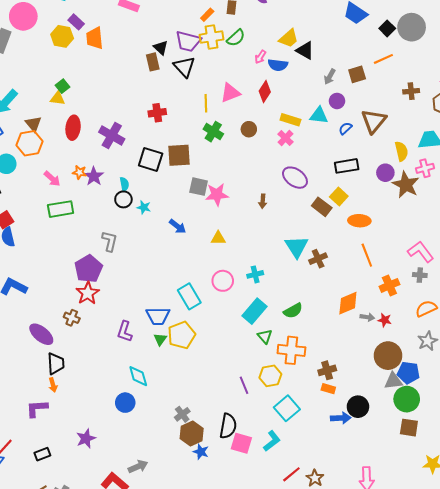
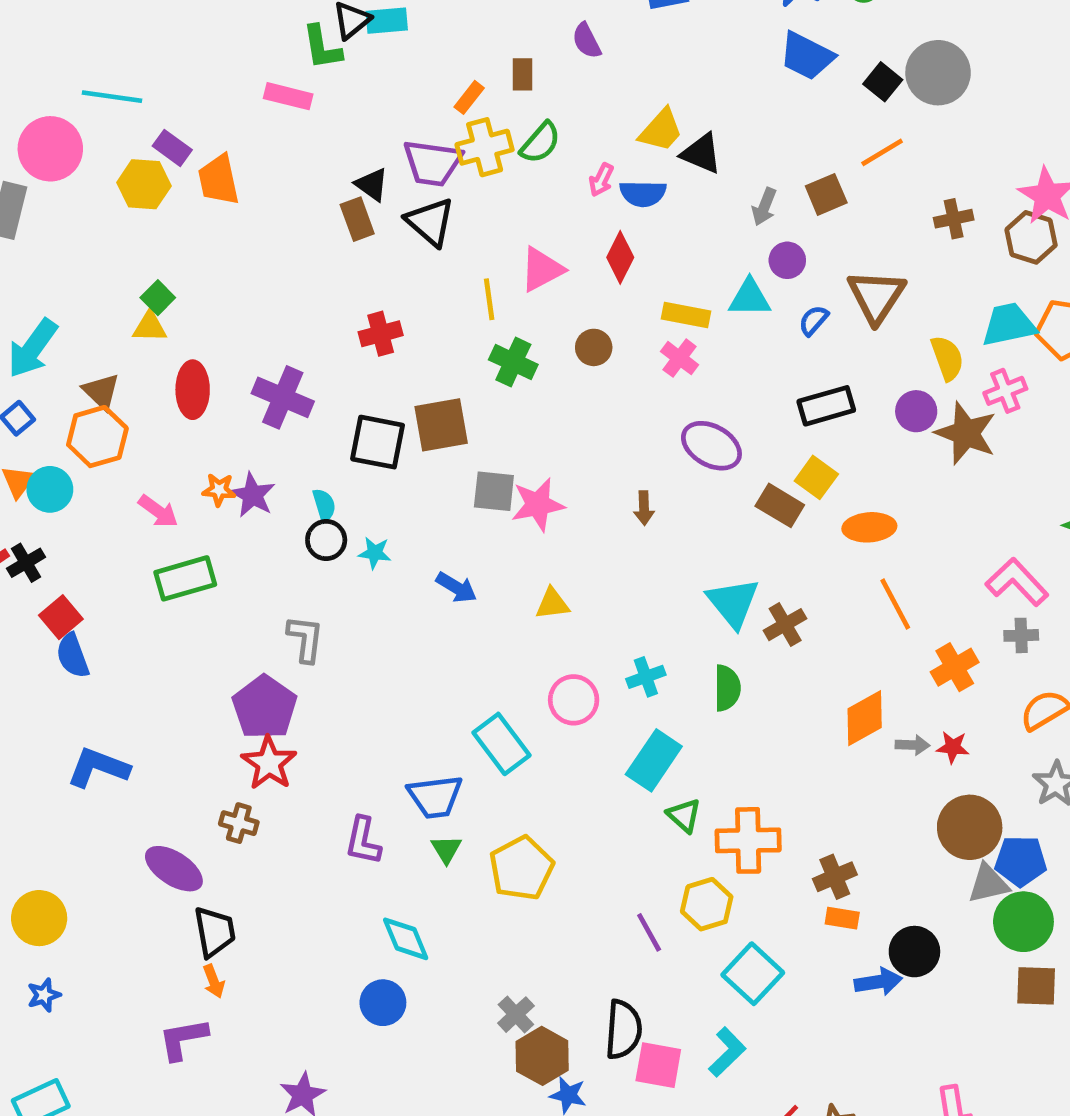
green semicircle: (293, 311) -> (727, 688), moved, turned -54
yellow pentagon: (182, 335) -> (521, 868), moved

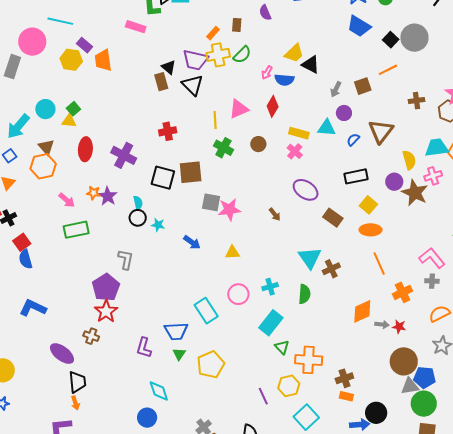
yellow square: (816, 477) -> (368, 205), moved
cyan circle: (50, 489) -> (45, 109), moved
brown arrow: (644, 508) -> (275, 214), turned -40

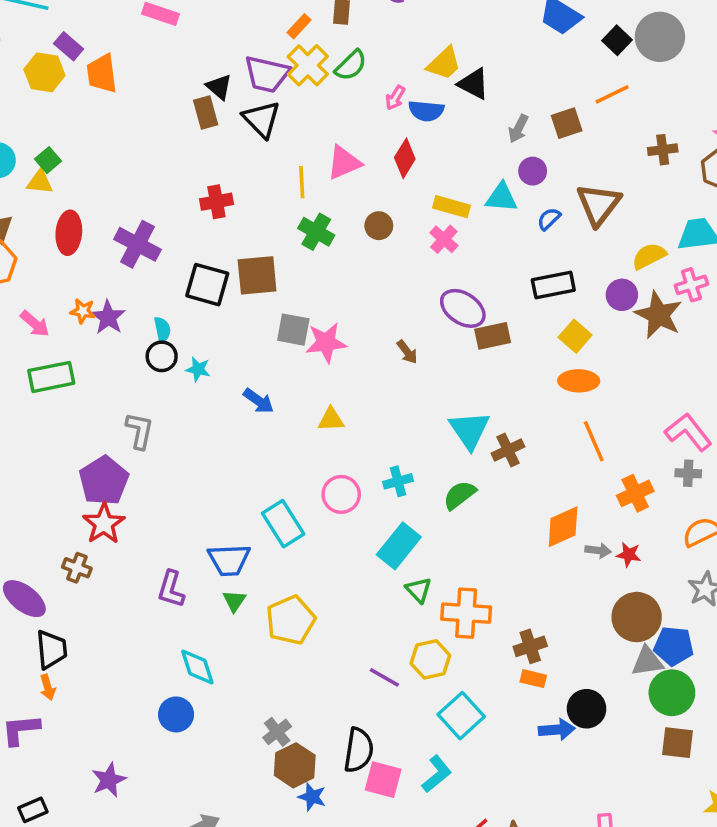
yellow cross: (218, 55) -> (308, 65), turned -35
yellow semicircle: (409, 160) -> (649, 256), turned -102
brown rectangle: (333, 218) -> (493, 336), moved, turned -48
green semicircle: (304, 294) -> (460, 495), turned -132
purple line: (263, 396) -> (384, 677), turned -36

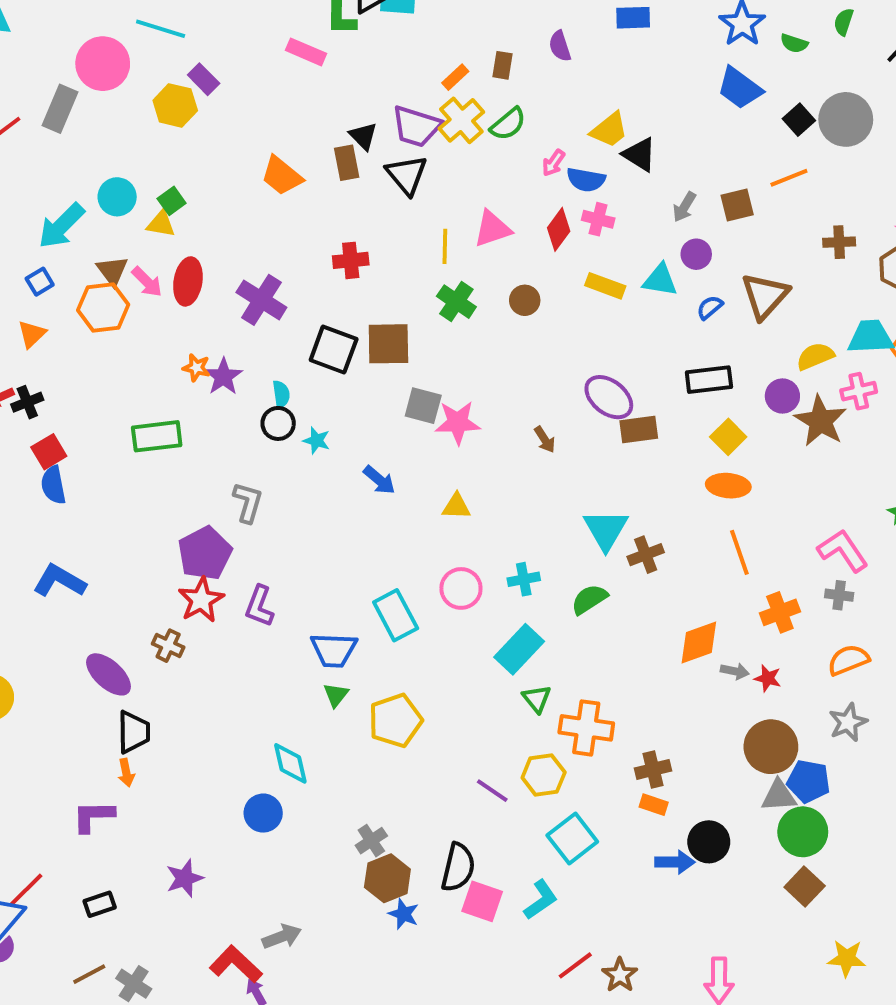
orange trapezoid: (102, 74) -> (282, 176), moved, turned -48
pink cross: (444, 239) -> (598, 219), moved, turned -32
pink arrow: (35, 324) -> (147, 282), moved
purple L-shape: (171, 589) -> (259, 606), moved
brown square: (678, 743) -> (805, 886), turned 32

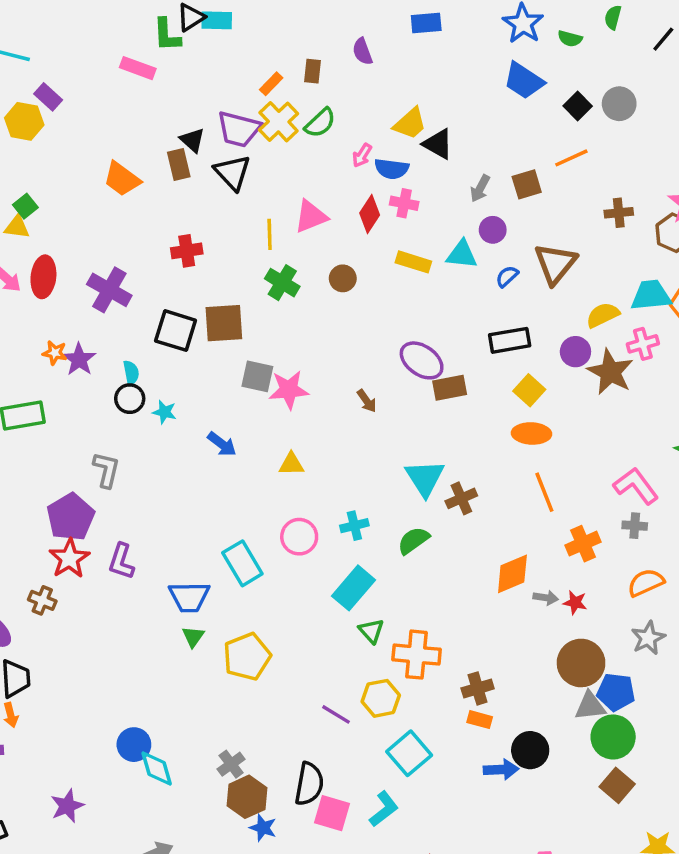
gray circle: (846, 119) -> (619, 104), size x0.7
cyan diamond: (290, 763) -> (157, 769), moved

